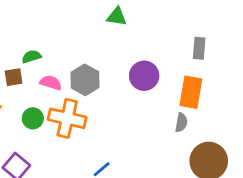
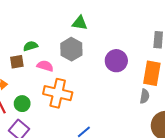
green triangle: (117, 17) -> (80, 23), moved
gray hexagon: (85, 80) -> (71, 49), moved
green circle: (33, 118) -> (22, 104), moved

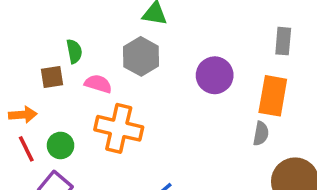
green semicircle: (30, 46) -> (74, 51), turned 96

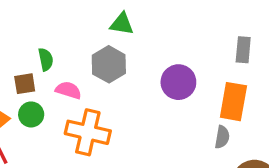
green circle: (61, 145) -> (31, 114), moved

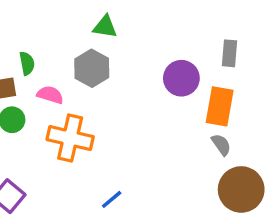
purple circle: (178, 82) -> (181, 78), moved
gray semicircle: (222, 137) -> (221, 145), moved, turned -45

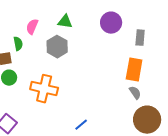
purple circle: (181, 78) -> (111, 23), moved
pink semicircle: (50, 95) -> (32, 27), moved, turned -84
blue line: (112, 199) -> (81, 125), moved

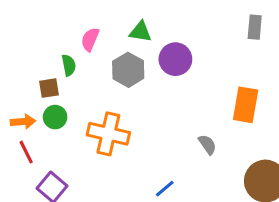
purple circle: (111, 23) -> (175, 59), moved
gray rectangle: (140, 38) -> (255, 27), moved
gray semicircle: (135, 93) -> (207, 144), moved

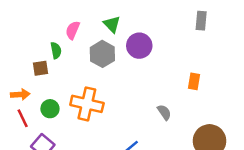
green triangle: (140, 32) -> (112, 24), turned 36
orange rectangle: (246, 105) -> (194, 81), size x0.6
green circle: (55, 117) -> (50, 109), moved

